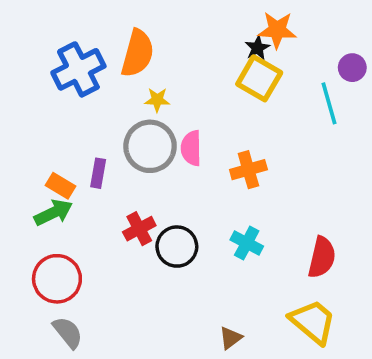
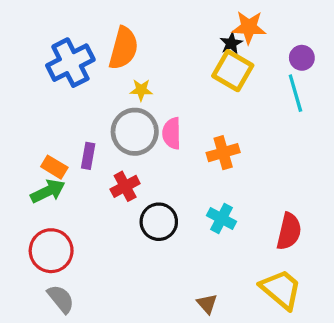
purple circle: (352, 68) -> (302, 58), moved
red cross: (139, 229) -> (125, 186), moved
brown triangle: (231, 338) -> (207, 304), turned -35

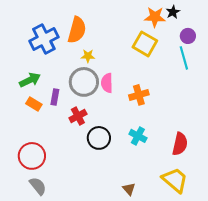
black star: (231, 43) -> (173, 12), moved
green arrow: (48, 191) -> (30, 80), moved

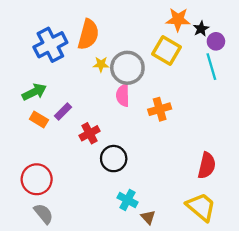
black star: (173, 12) -> (201, 29), moved
gray circle: (84, 82) -> (127, 68), moved
purple rectangle: (55, 97) -> (63, 111), turned 35
cyan cross: (138, 136) -> (127, 200), moved

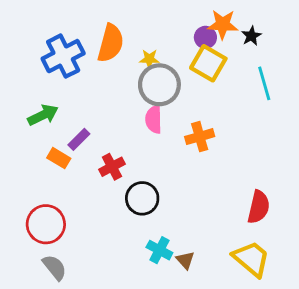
purple circle: (216, 41) -> (205, 37), moved
yellow star: (101, 64) -> (149, 59), moved
orange rectangle: (39, 119) -> (59, 158), moved
brown triangle: (148, 217) -> (185, 260), moved

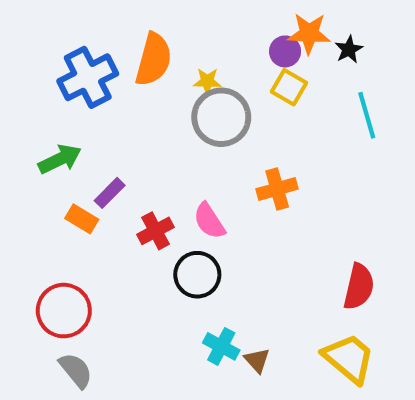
yellow square: (208, 63) -> (289, 87), size x0.7
pink semicircle: (154, 119) -> (209, 221), moved, turned -32

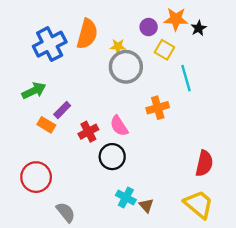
purple circle: (285, 51) -> (149, 27), moved
cyan line: (367, 115) -> (186, 78), moved
gray semicircle: (76, 370) -> (66, 212), moved

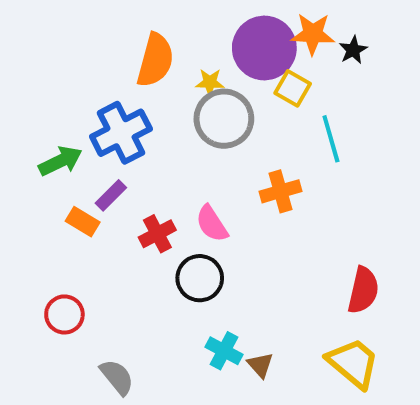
purple circle: (149, 27) -> (264, 48), size x2.0
blue cross: (50, 44) -> (121, 133), moved
red circle: (36, 177) -> (64, 314), size x0.7

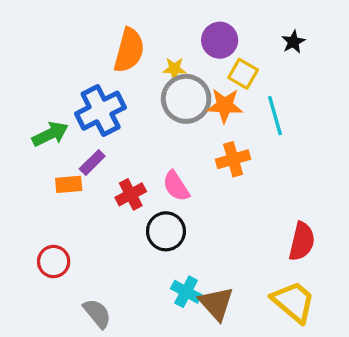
orange star: (313, 34) -> (225, 106), moved
purple circle: (264, 48) -> (220, 40), size x0.7
orange rectangle: (83, 222) -> (69, 184), turned -36
brown triangle: (260, 365) -> (216, 303), size x1.6

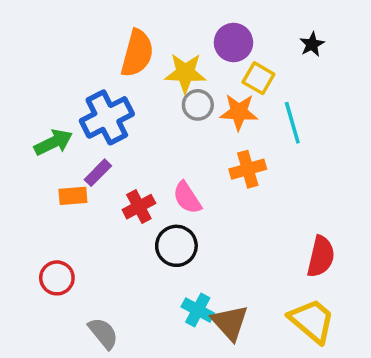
yellow star: (174, 69) -> (185, 73), size x1.6
gray circle: (186, 99) -> (198, 105), size x0.6

